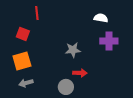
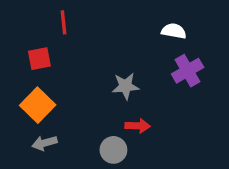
red square: (23, 34) -> (39, 59), turned -32
purple cross: (109, 41) -> (188, 71), turned -30
orange square: (22, 61) -> (38, 105), turned -30

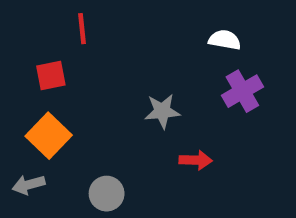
red arrow: (138, 126) -> (196, 160), moved
gray arrow: (45, 143) -> (29, 185), moved
gray circle: (113, 150) -> (107, 194), moved

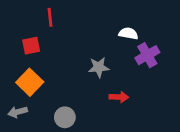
white semicircle: (225, 40) -> (128, 34), moved

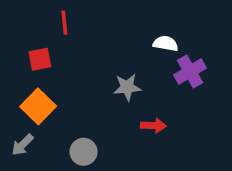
gray arrow: (18, 112) -> (22, 145), turned -30

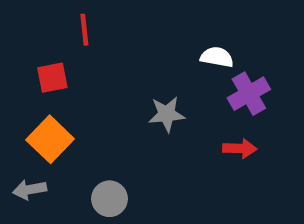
red arrow: (153, 126) -> (240, 148), moved
gray arrow: (22, 145) -> (30, 190), turned 35

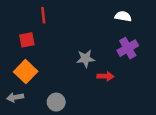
white semicircle: (217, 57) -> (123, 16), moved
red arrow: (240, 148) -> (105, 76), moved

